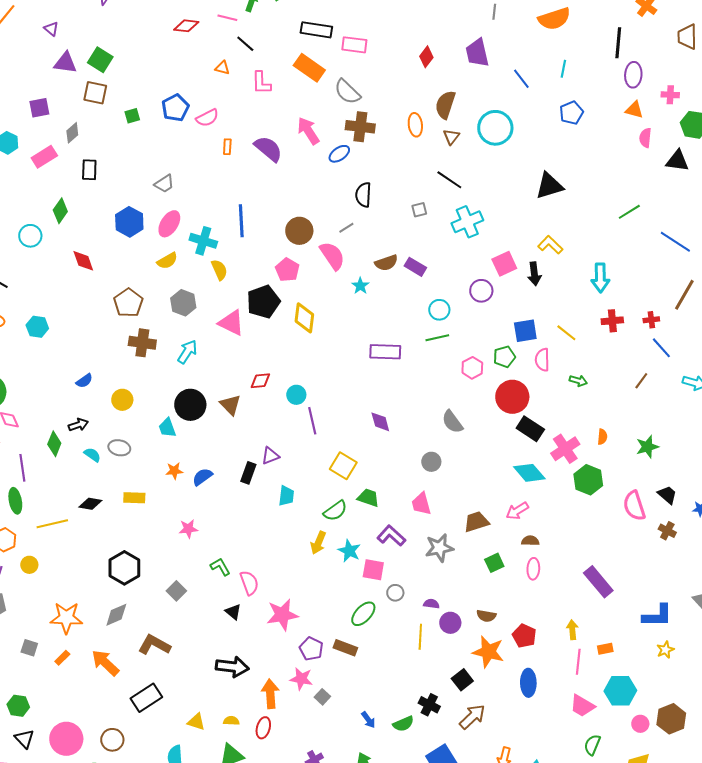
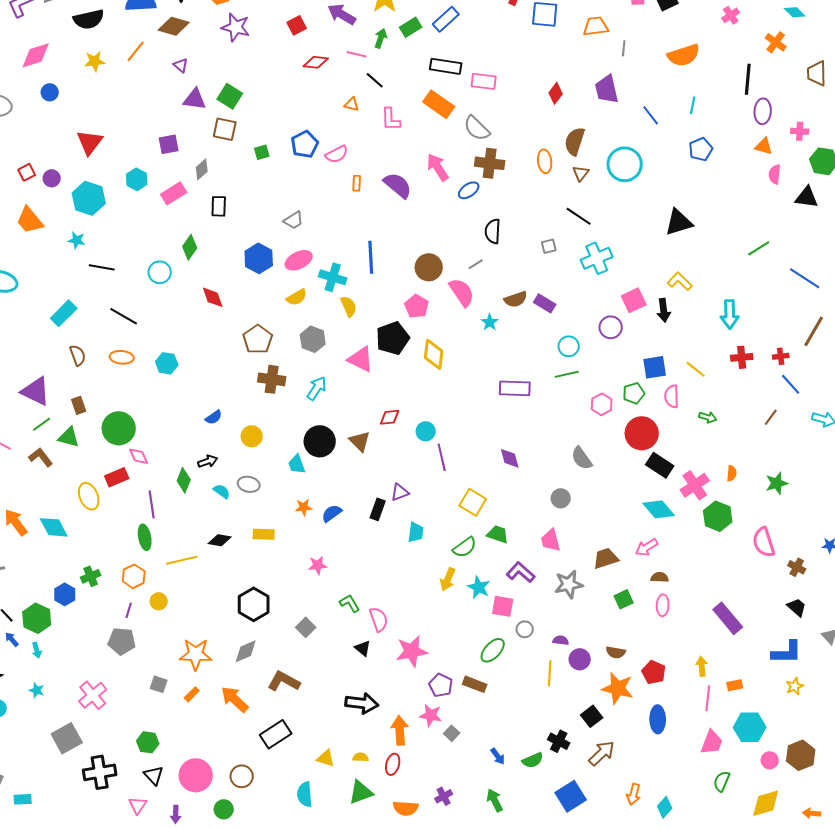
pink ellipse: (169, 224) -> (299, 260), turned 32
black trapezoid: (667, 495) -> (797, 607), moved
pink trapezoid: (582, 706) -> (712, 742), turned -100

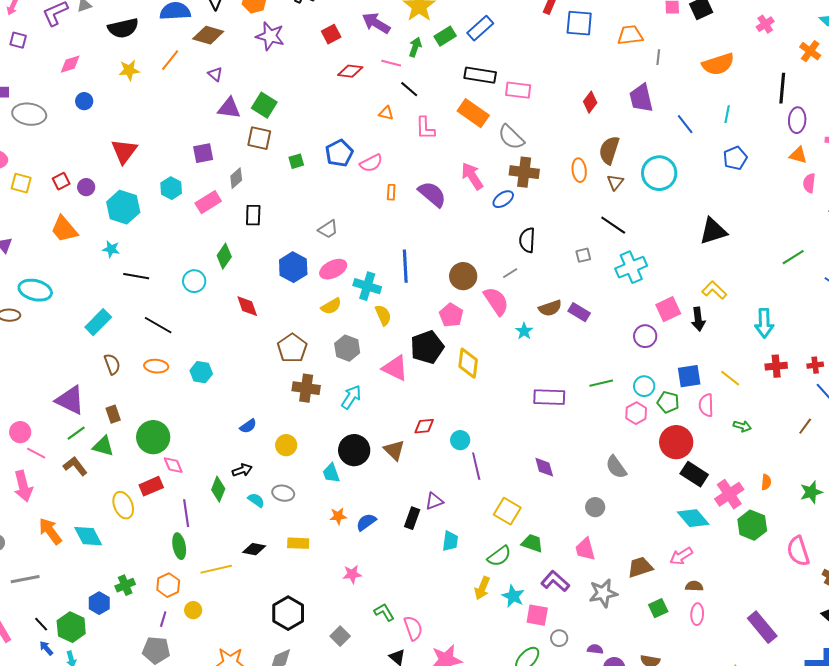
pink diamond: (36, 55) -> (70, 64), size x0.7
cyan circle: (569, 346) -> (644, 386), moved
green pentagon: (634, 393) -> (668, 402), turned 30

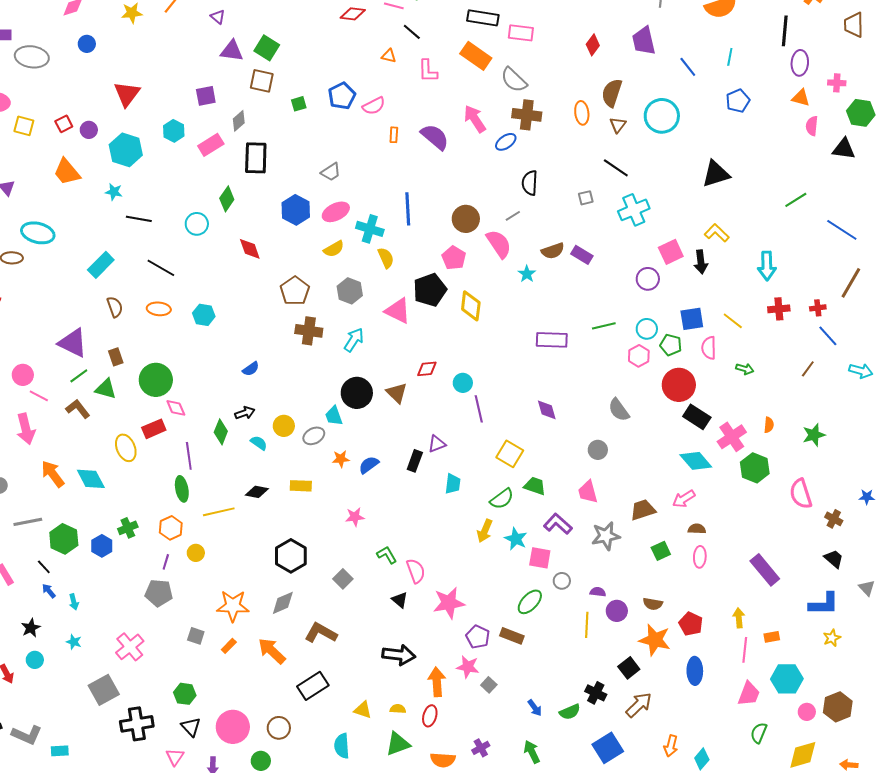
black rectangle: (253, 215) -> (256, 158), size x1.5
yellow circle: (286, 445) -> (284, 426), moved
gray ellipse: (283, 493) -> (314, 436), moved, turned -40
green hexagon: (71, 627) -> (64, 539), moved

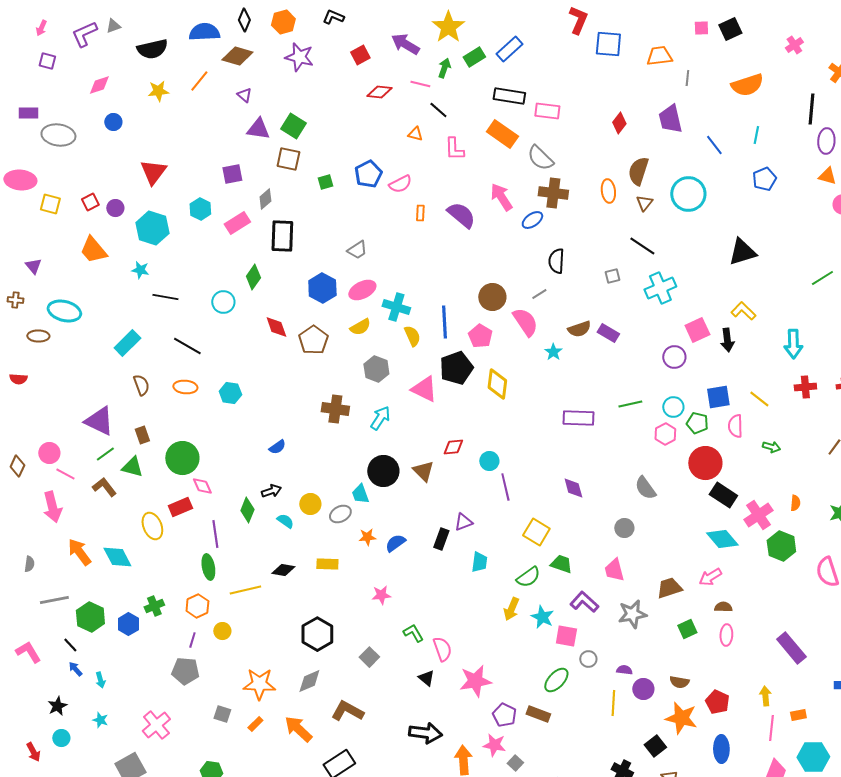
blue line: (408, 209) -> (444, 322), moved
brown pentagon: (295, 291) -> (313, 340), moved

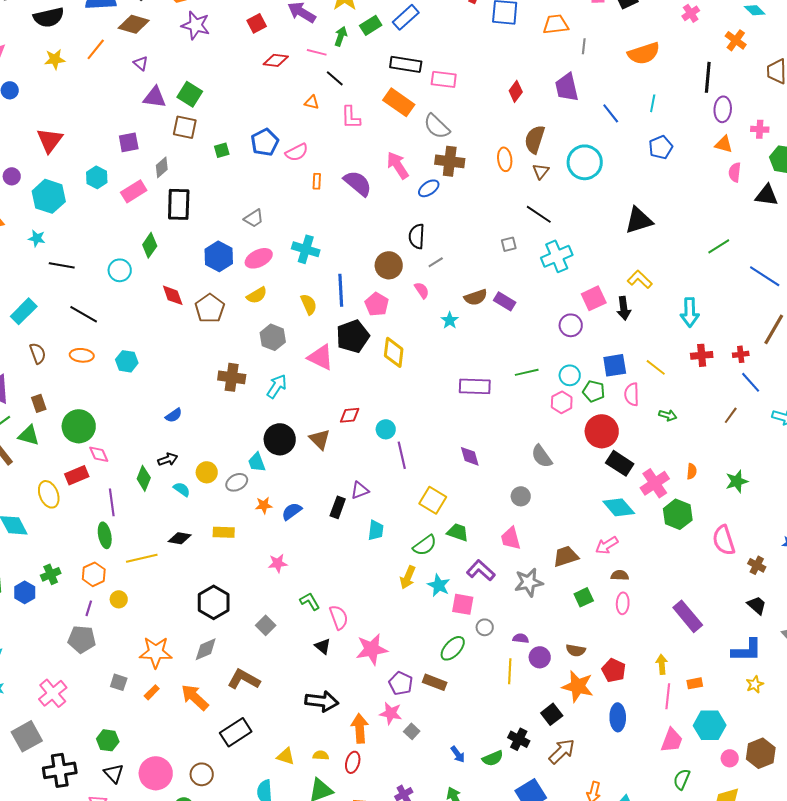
black semicircle: (556, 261) -> (417, 236), moved
cyan cross: (396, 307) -> (306, 249), moved
pink semicircle: (525, 322) -> (422, 290), size x0.6

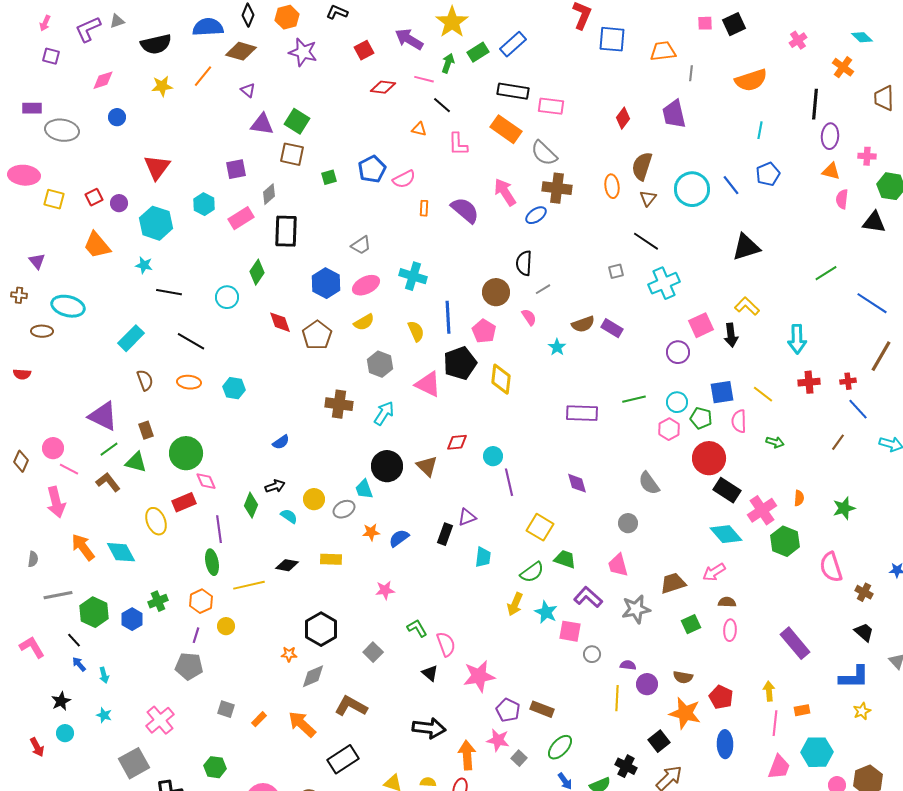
blue line: (611, 113) -> (731, 185), moved
green ellipse: (453, 648) -> (560, 747), moved
orange star: (156, 652) -> (289, 654), moved, size x0.5

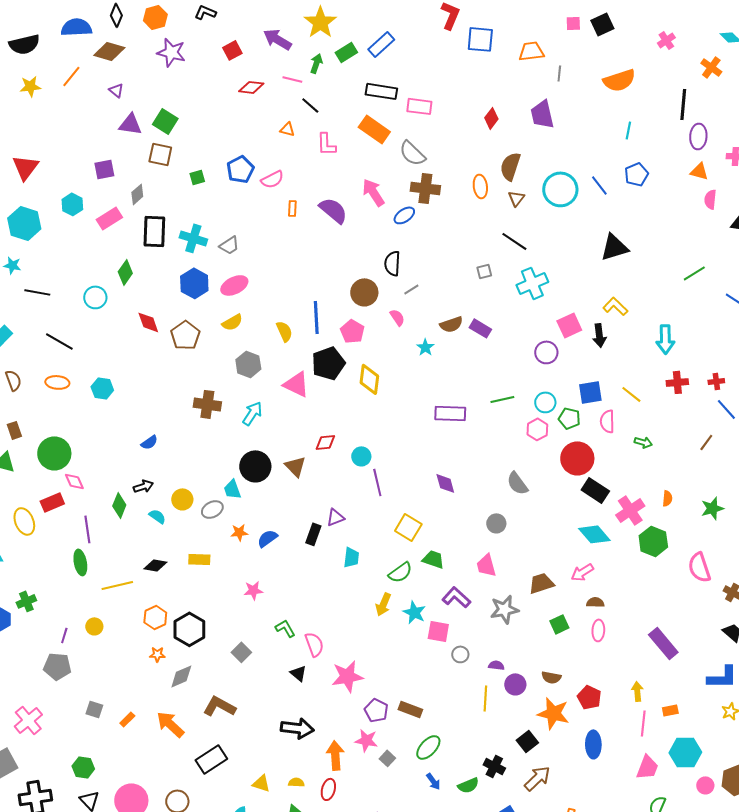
cyan cross: (413, 276) -> (193, 238), moved
orange hexagon: (201, 601) -> (155, 617), moved

